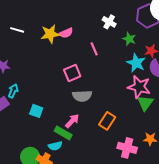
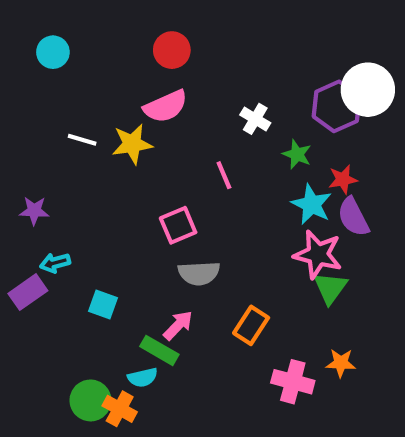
white line: (17, 30) -> (82, 140), moved
pink semicircle: (66, 33) -> (166, 106), moved, size x1.5
cyan arrow: (13, 91) -> (55, 263), turned -128

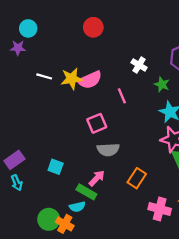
pink semicircle: (166, 106) -> (90, 80), moved
purple star: (34, 211) -> (18, 48), moved
cyan arrow: (55, 263) -> (17, 183), moved, turned -98

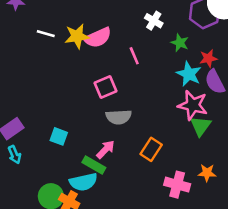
cyan semicircle: (77, 207) -> (83, 182), size x1.5

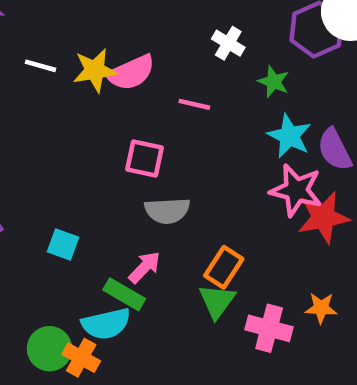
pink line: (134, 56) -> (194, 104), turned -54
red star: (208, 58) -> (323, 217), moved, size x1.6
pink square: (106, 87) -> (145, 159), turned 35
green triangle: (201, 126) -> (217, 301), moved

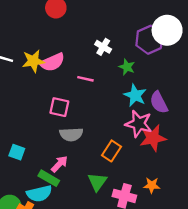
orange rectangle: (224, 267) -> (111, 151), moved

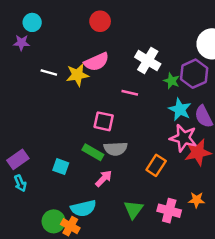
purple hexagon: (149, 40) -> (194, 74), moved
white cross: (103, 47) -> (148, 61), size x1.5
pink semicircle: (52, 62) -> (96, 62), moved
green rectangle: (49, 178) -> (93, 152), moved
green triangle: (97, 182) -> (133, 209), moved

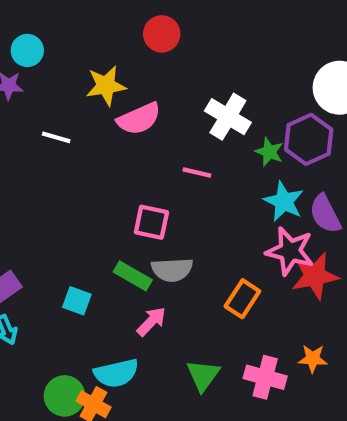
red circle: (100, 21) -> (162, 34), moved
yellow star: (77, 75) -> (106, 86), moved

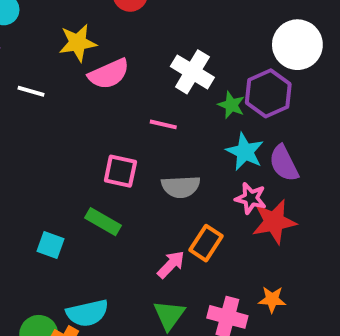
pink star: (290, 251) -> (251, 198), size x0.7
gray semicircle: (172, 270) -> (181, 187), moved
pink arrow: (151, 321) -> (171, 264), moved

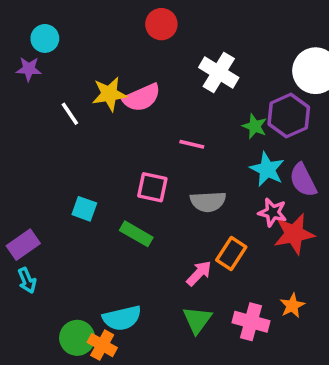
yellow star: (78, 43) -> (109, 94), moved
white cross: (192, 72) -> (219, 73), moved
white line: (31, 91) -> (70, 114), turned 40
cyan square: (50, 245) -> (84, 209), moved
orange star: (272, 299) -> (292, 306), turned -30

